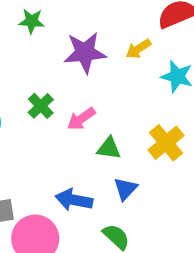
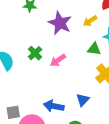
purple star: (85, 53) -> (60, 23), turned 30
green triangle: (109, 148) -> (94, 49), moved

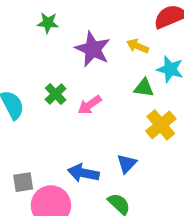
yellow arrow: (90, 21) -> (138, 46), turned 56

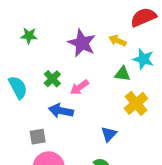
green star: (48, 23) -> (29, 36), moved
blue arrow: (83, 173) -> (61, 111), moved
gray square: (23, 182) -> (38, 137), moved

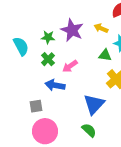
green star: (29, 36) -> (48, 37), moved
cyan semicircle: (18, 87) -> (21, 46), moved
blue triangle: (109, 134) -> (94, 104), size x1.6

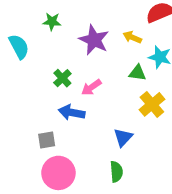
green star: (48, 37) -> (52, 22), moved
cyan semicircle: (21, 46) -> (19, 47), moved
blue triangle: (94, 104) -> (123, 137), size x0.7
green semicircle: (89, 130) -> (116, 172), turned 42

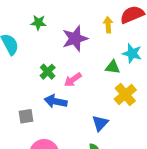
yellow arrow: (132, 37) -> (108, 25), moved, turned 63
purple star: (94, 40) -> (75, 39), turned 30
gray square: (47, 140) -> (26, 116), moved

